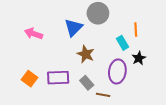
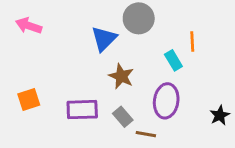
pink arrow: (34, 34) -> (29, 26), moved
black star: (139, 58) -> (220, 115), moved
orange square: (29, 79) -> (29, 99), moved, turned 35

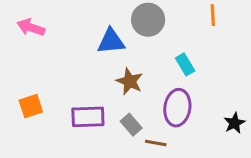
blue triangle: (104, 39) -> (111, 41), turned 40
orange line: (192, 42) -> (213, 15), moved

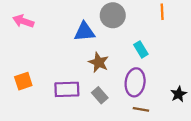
brown line: (156, 143) -> (141, 109), moved

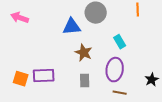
orange square: (23, 81) -> (21, 79), moved, turned 35
purple rectangle: (67, 89) -> (44, 76), moved
gray rectangle: (100, 95) -> (85, 81), turned 40

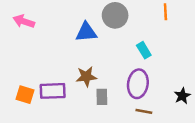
brown star: (84, 53) -> (86, 77), moved, turned -30

